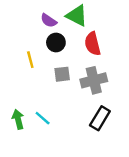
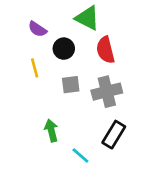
purple semicircle: (49, 21) -> (37, 29), moved
cyan line: (43, 118) -> (80, 155), moved
green arrow: (18, 119) -> (51, 130), moved

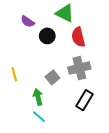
yellow line: (35, 68) -> (14, 74), moved
gray square: (71, 85) -> (52, 77), moved, turned -32
cyan line: (80, 155) -> (39, 117), moved

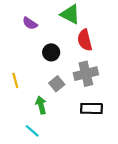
black circle: (47, 36) -> (51, 52), moved
black rectangle: (85, 100) -> (91, 108), turned 60
cyan line: (39, 117) -> (32, 131), moved

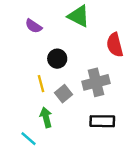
red semicircle: (85, 40) -> (115, 45), moved
yellow line: (15, 80) -> (41, 84), moved
cyan line: (32, 131) -> (28, 139), moved

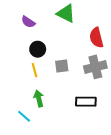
black circle: (57, 59) -> (38, 49), moved
gray cross: (96, 82) -> (95, 67), moved
gray square: (63, 94) -> (62, 66), moved, turned 32

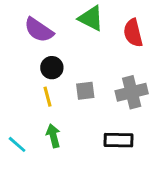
purple semicircle: (28, 22) -> (39, 30), size x1.5
red semicircle: (96, 38) -> (133, 33), moved
cyan line: (24, 116) -> (17, 144), moved

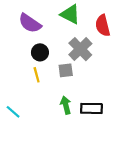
gray cross: (132, 92) -> (80, 49), moved, turned -30
green arrow: (53, 136) -> (66, 105), moved

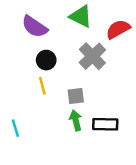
red semicircle: (103, 26) -> (118, 29), turned 75
gray square: (66, 70) -> (76, 96), moved
cyan line: (13, 112) -> (15, 128), turned 32

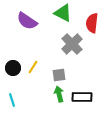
red semicircle: (118, 29) -> (92, 23), turned -54
black circle: (46, 60) -> (13, 68), moved
yellow line: (42, 86) -> (33, 67), turned 48

